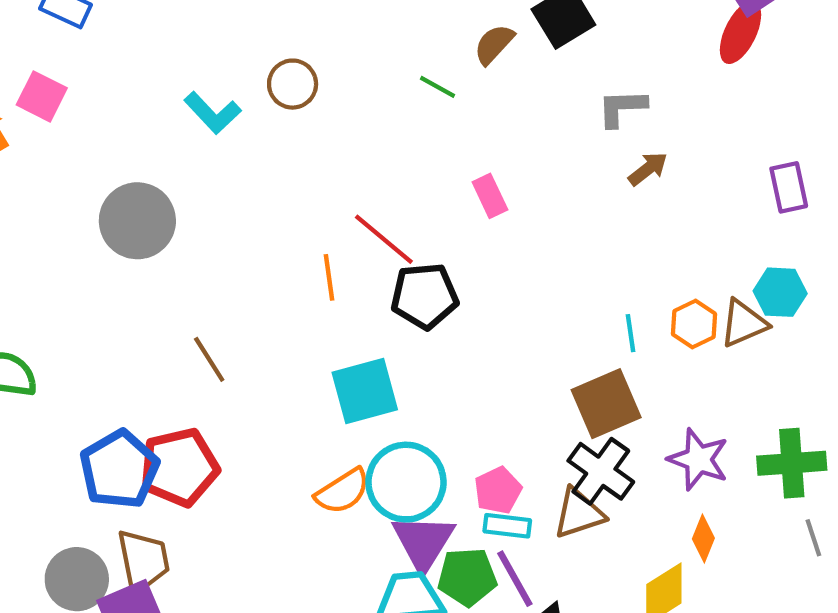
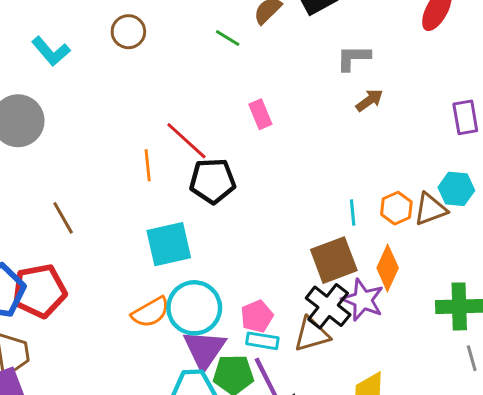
cyan L-shape: (212, 113) -> (51, 51), moved
purple star: (698, 459) -> (363, 300), moved
orange diamond: (703, 539) -> (388, 268), moved, size x1.4

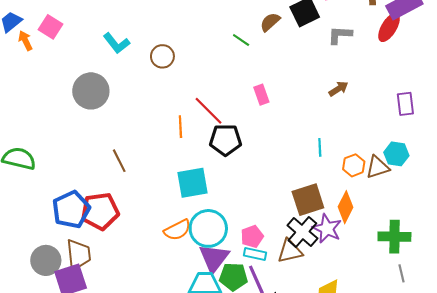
brown circle: (128, 32) -> (162, 56), moved
gray L-shape: (353, 58) -> (340, 35), moved
cyan line: (353, 213) -> (320, 147), moved

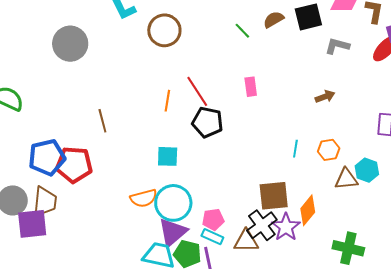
brown circle: (162, 56) -> (164, 30), size x1.4
gray circle: (91, 91) -> (70, 44), moved
orange hexagon: (354, 165) -> (329, 150), moved
cyan square: (193, 183) -> (168, 156), size x0.7

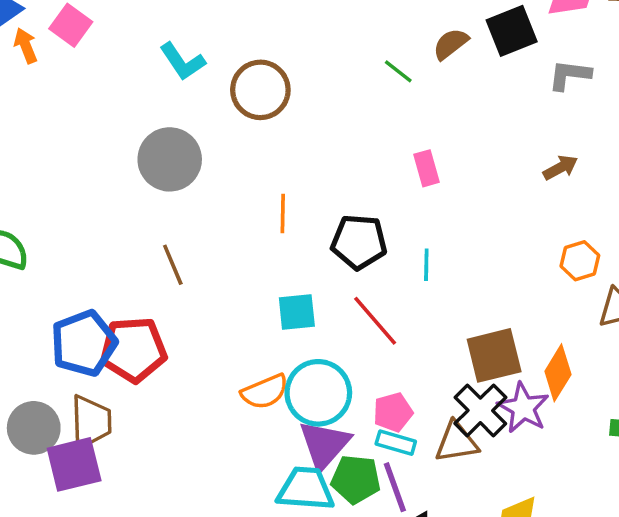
gray circle: (70, 44) -> (170, 159), moved
red line: (197, 91) -> (375, 321), moved
cyan line: (295, 149) -> (426, 265), moved

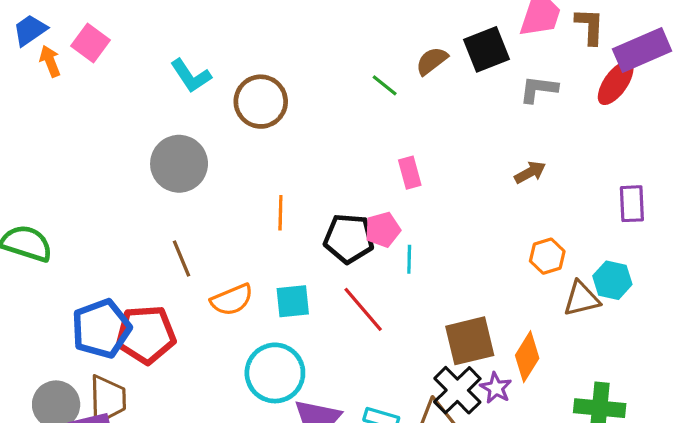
orange semicircle: (265, 392) -> (232, 300), moved
cyan circle: (318, 393) -> (275, 373), moved
purple star: (523, 408) -> (496, 388), size x0.7
pink pentagon: (393, 412) -> (383, 230), moved

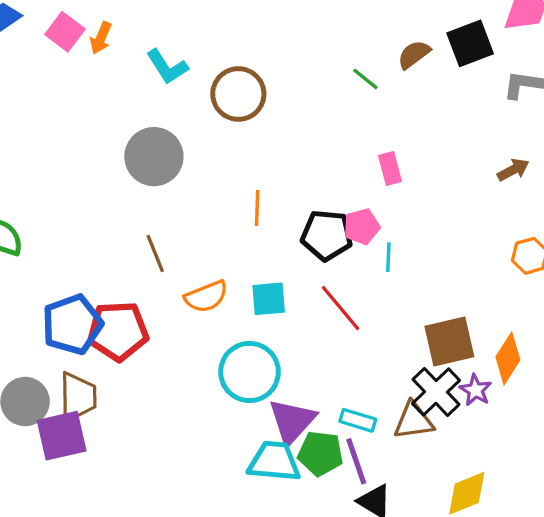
orange arrow: (50, 61) -> (101, 38), moved, turned -136

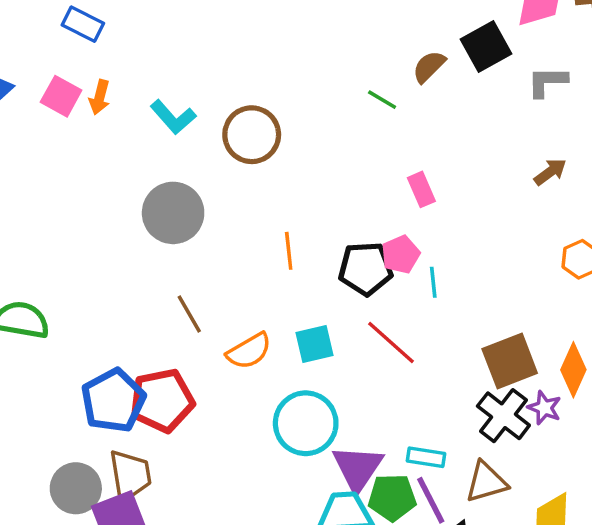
brown triangle: (414, 421) -> (486, 482), moved

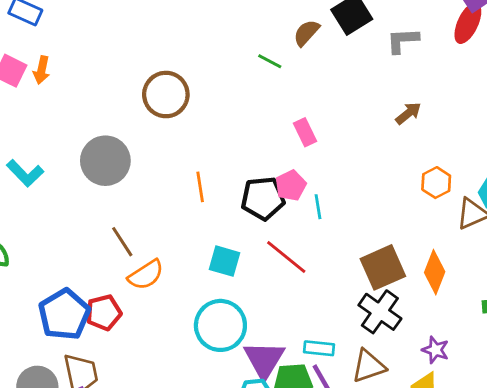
cyan L-shape: (173, 117) -> (25, 173), moved
cyan square: (314, 344) -> (225, 261), turned 32
orange semicircle: (249, 351) -> (146, 275), moved
red pentagon: (162, 401) -> (104, 313), size x0.7
purple star: (544, 408) -> (435, 350), moved

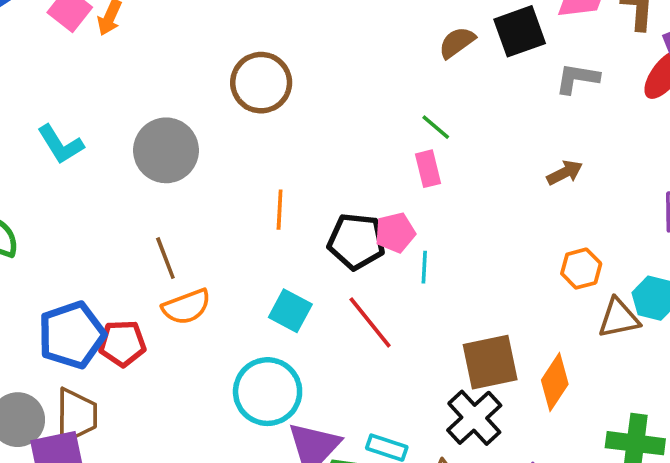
green line: (270, 61) -> (436, 127), moved

